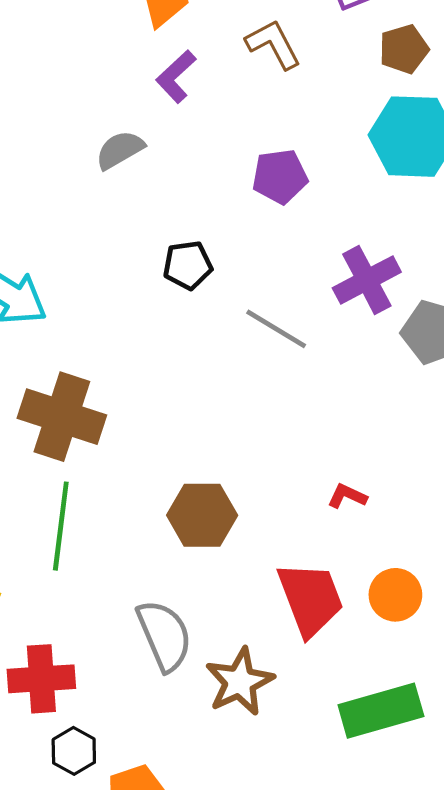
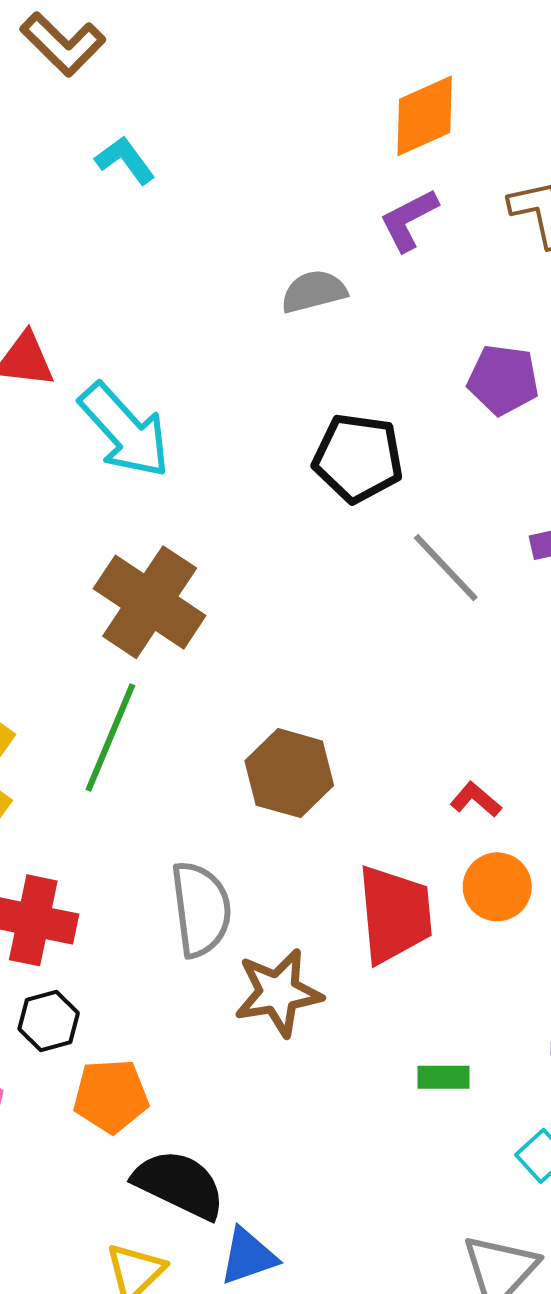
black pentagon: (188, 265) -> (358, 458), size x1.4
orange circle: (395, 595) -> (497, 887), moved
green rectangle: (381, 711) -> (443, 1077), size x0.5

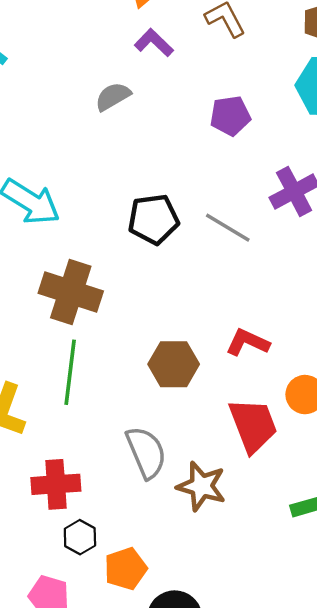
purple L-shape: (409, 220) -> (154, 43), turned 87
black pentagon: (358, 458) -> (153, 219), moved
red L-shape: (476, 800) -> (248, 342), moved, size x1.5
brown star: (278, 993) -> (201, 486), turned -30

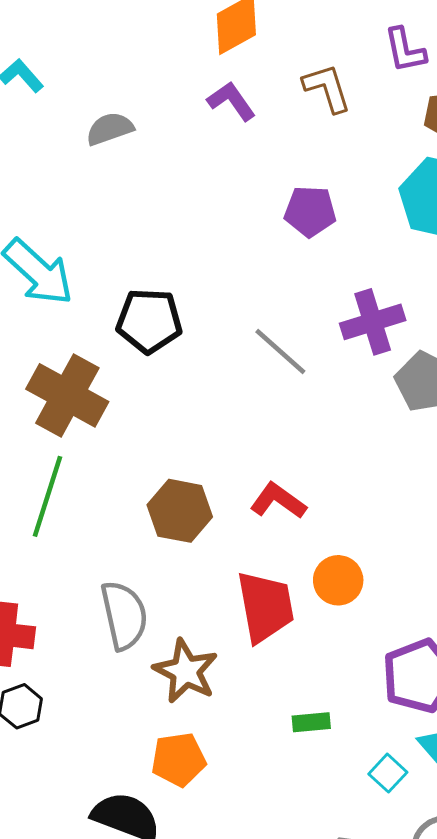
gray semicircle: (113, 96) -> (110, 129), moved
black pentagon: (153, 219) -> (149, 321), moved
orange pentagon: (126, 569) -> (178, 759), moved

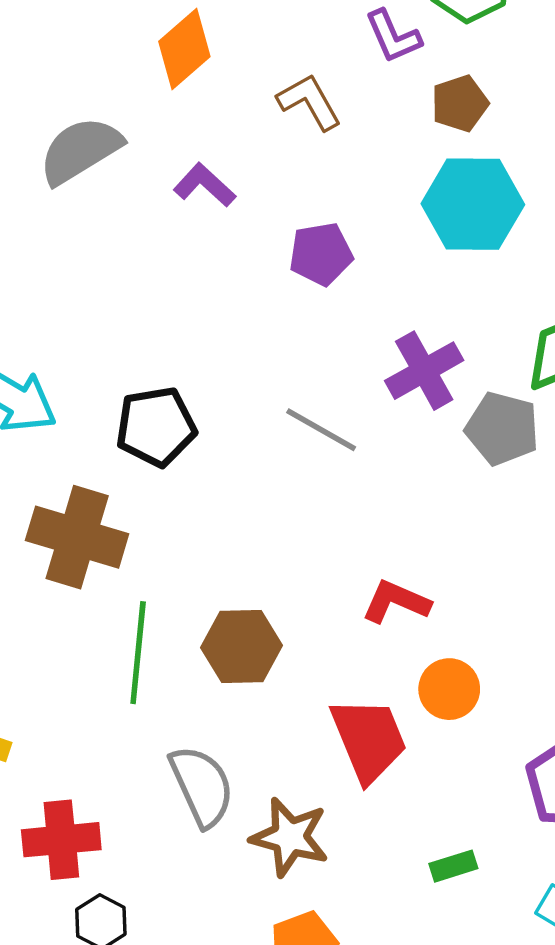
purple L-shape: (231, 101) -> (205, 185), moved
gray semicircle: (110, 129) -> (80, 150), moved, size x1.5
green line: (47, 496) -> (138, 653), moved
red L-shape: (278, 501) -> (396, 602), moved

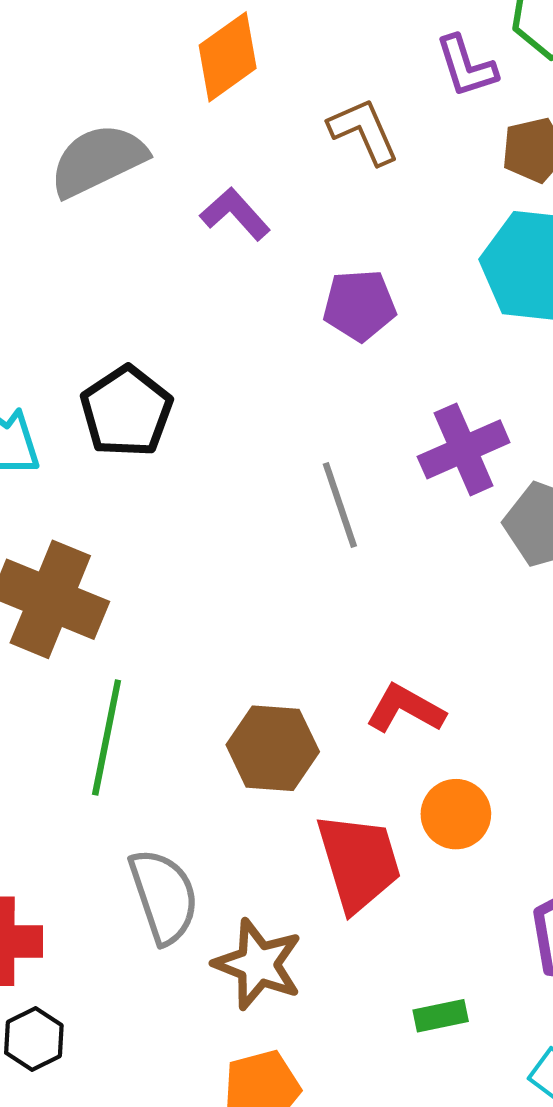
black pentagon: (156, 427) -> (126, 411), moved, turned -30
gray line: (321, 430) -> (340, 505), turned 36
brown hexagon: (242, 647) -> (273, 748), moved

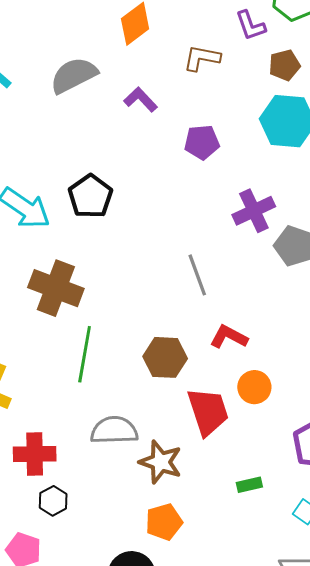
brown L-shape: (364, 131) -> (202, 58), turned -54
gray line: (340, 505) -> (197, 275), moved
gray semicircle: (164, 896) -> (114, 430), turned -72

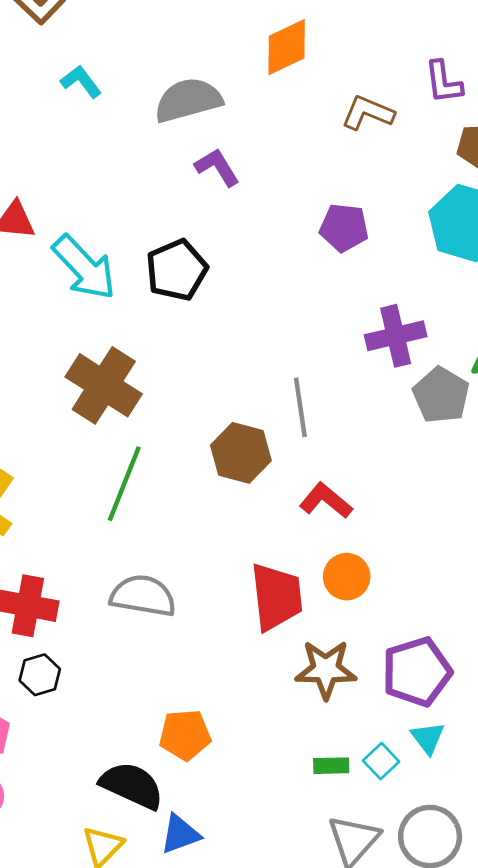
purple L-shape: (141, 100) -> (217, 167), moved
brown hexagon: (165, 357) -> (241, 453), moved
brown star: (161, 462) -> (326, 669), moved, turned -30
green rectangle: (249, 485) -> (331, 766), moved

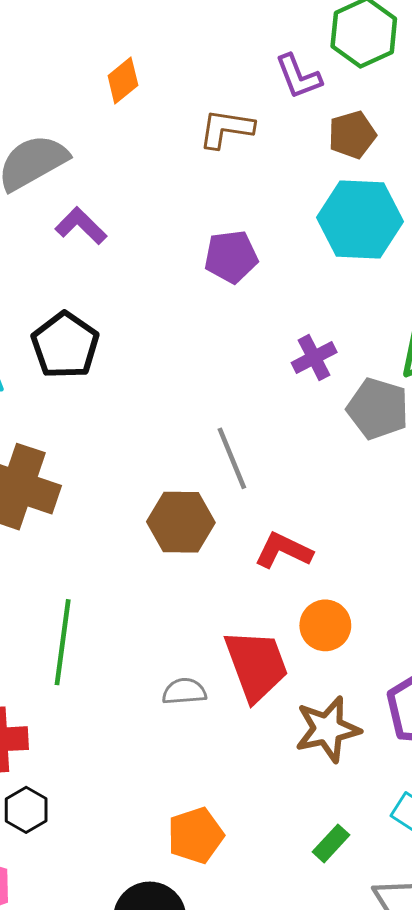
orange diamond: (287, 47) -> (123, 81), size x0.7
purple cross: (396, 336) -> (314, 358), size x0.7
green line: (124, 484) -> (63, 642), moved
gray semicircle: (143, 596) -> (184, 691), moved, size x0.6
green rectangle: (331, 766) -> (331, 843), moved, turned -32

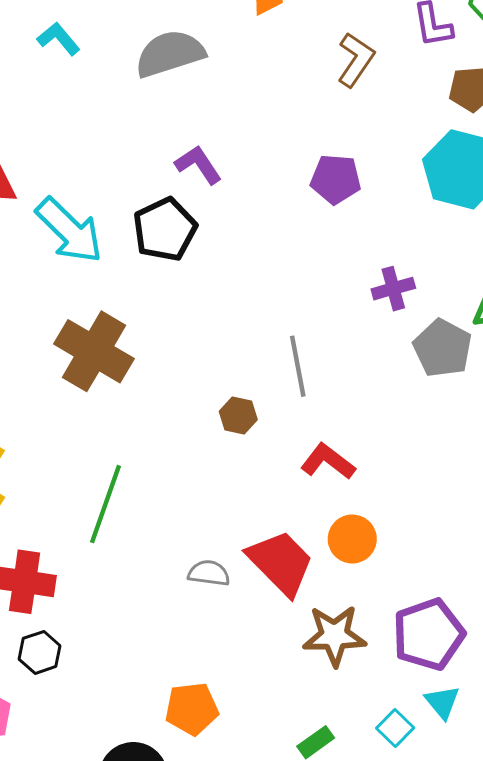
brown L-shape: (226, 129) -> (356, 60), turned 104
purple L-shape: (81, 226) -> (198, 165), moved
brown hexagon: (181, 522) -> (238, 416), size x0.6
red trapezoid: (256, 665) -> (281, 563), turned -36

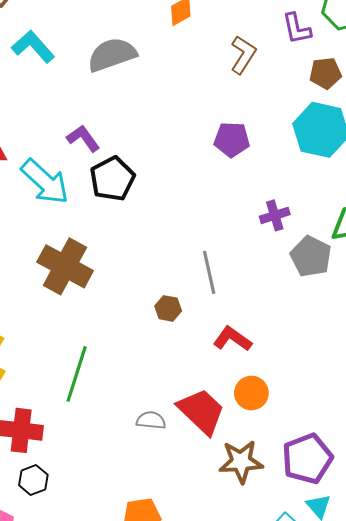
cyan L-shape: (59, 39) -> (33, 47), size x1.4
purple L-shape: (198, 165) -> (83, 138), moved

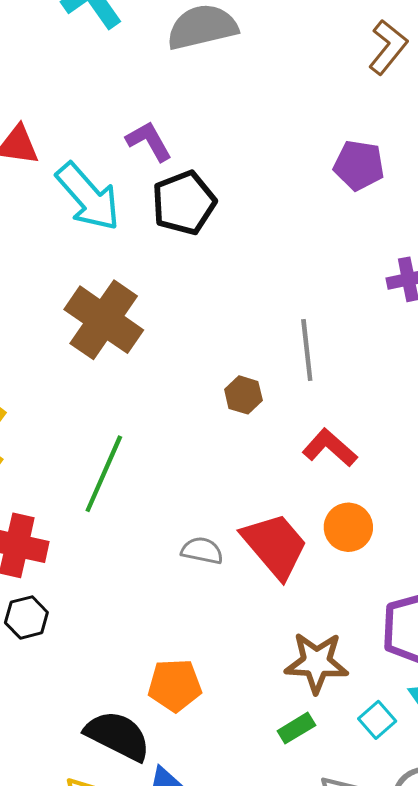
brown star: (241, 462) -> (316, 663), moved

